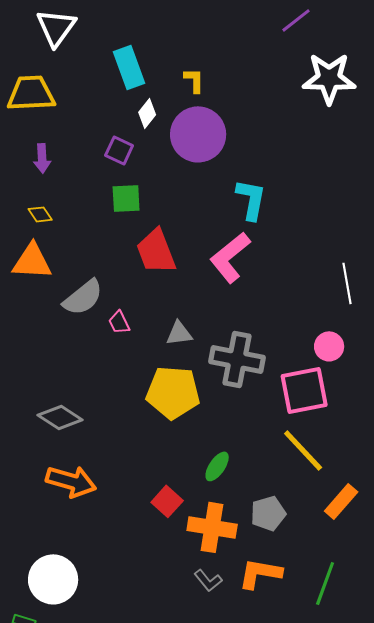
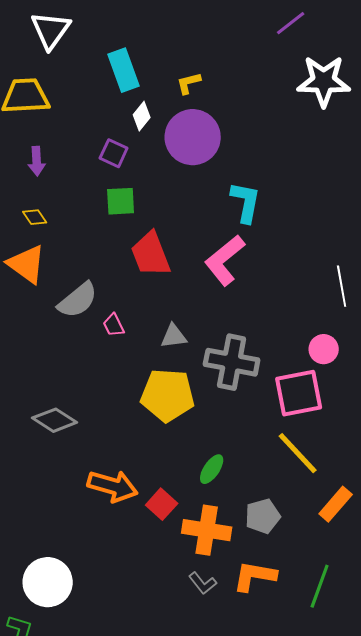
yellow L-shape: (194, 80) -> (189, 83), turned -104
orange triangle: (32, 261) -> (27, 264), turned 33
orange arrow: (71, 481) -> (113, 486), moved

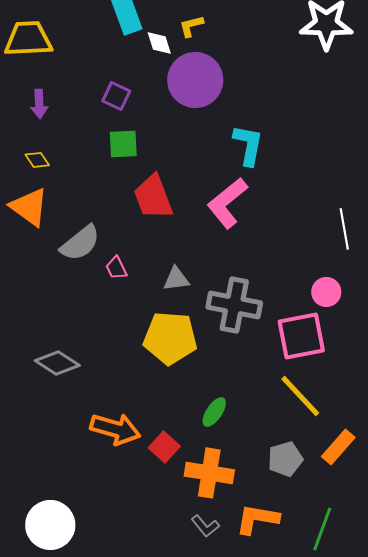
white diamond: (142, 116) -> (159, 43), moved, turned -56
gray pentagon: (263, 516) -> (285, 459), moved

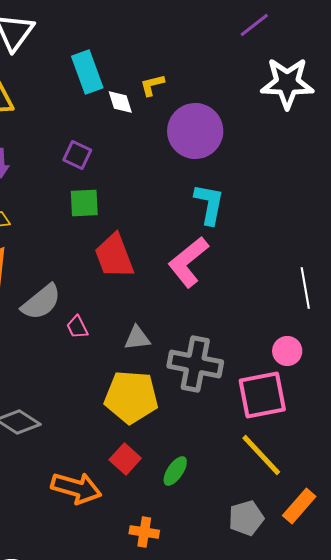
purple circle: (195, 80) -> (195, 131), moved
red square: (164, 447) -> (125, 459), moved
orange cross: (209, 473) -> (144, 532), moved, size x0.6

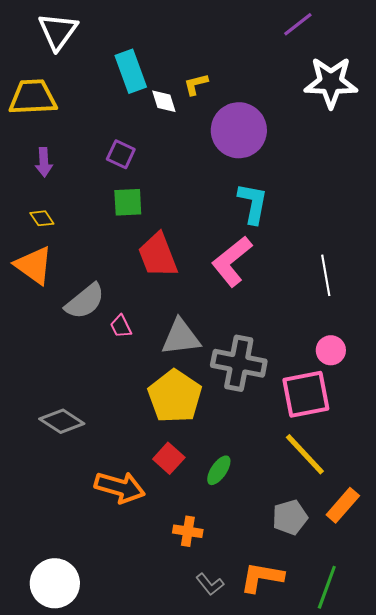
white line: (305, 288) -> (326, 275), moved
gray triangle: (137, 338) -> (181, 337), size x1.5
yellow pentagon: (131, 397) -> (175, 396), turned 30

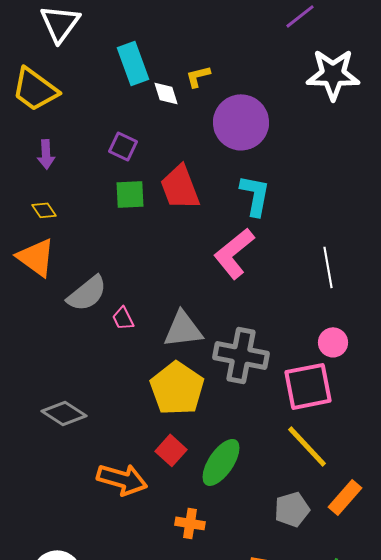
yellow trapezoid: (33, 97) -> (35, 89), turned -141
red trapezoid: (158, 255) -> (180, 187), moved
green ellipse: (219, 470) -> (221, 462), size x1.6

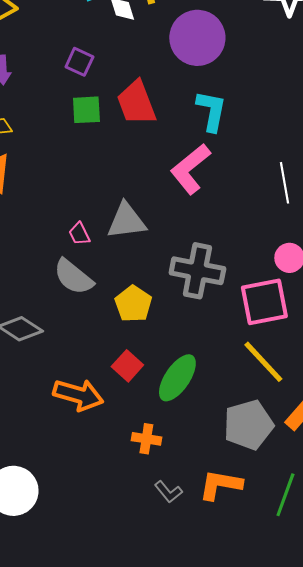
gray semicircle: (87, 293) -> (73, 277), moved, turned 78
gray triangle: (183, 329) -> (126, 221), moved
yellow pentagon: (177, 388) -> (133, 304), size x0.7
gray pentagon: (292, 509) -> (248, 425), size x1.4

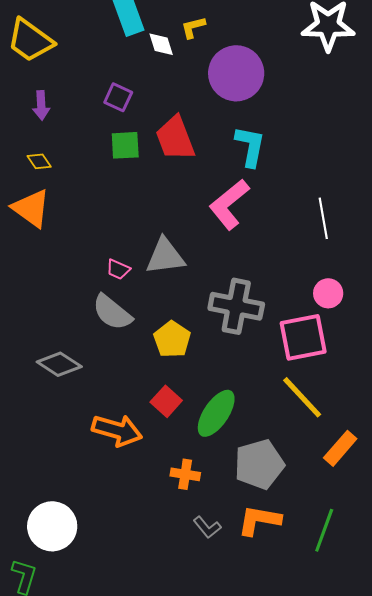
pink trapezoid: (79, 234) -> (118, 269), turned -40
gray pentagon: (248, 425) -> (259, 464), moved

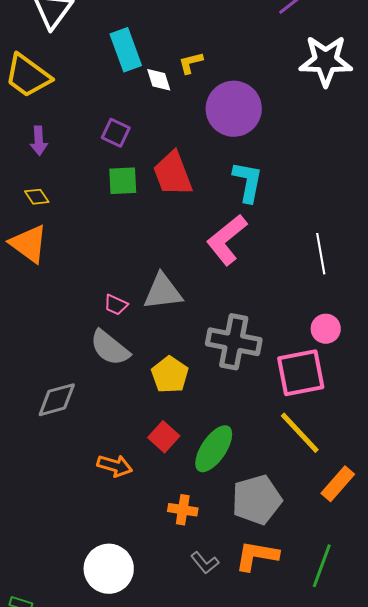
gray diamond: (59, 364) -> (57, 400), turned -48
orange arrow: (117, 430) -> (115, 466), size x0.7
white circle: (52, 526) -> (109, 569), moved

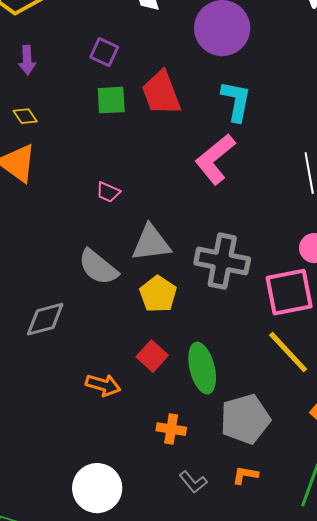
gray triangle: (163, 292) -> (151, 243), moved
pink trapezoid: (116, 305) -> (108, 192), moved
green ellipse: (214, 449) -> (202, 368), turned -48
orange L-shape: (257, 556) -> (245, 475), size x0.6

